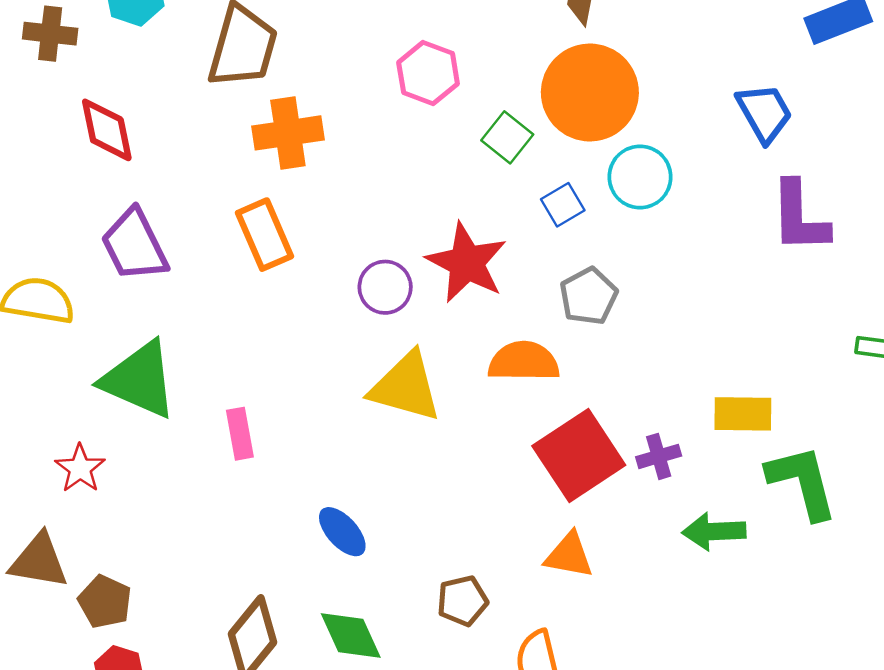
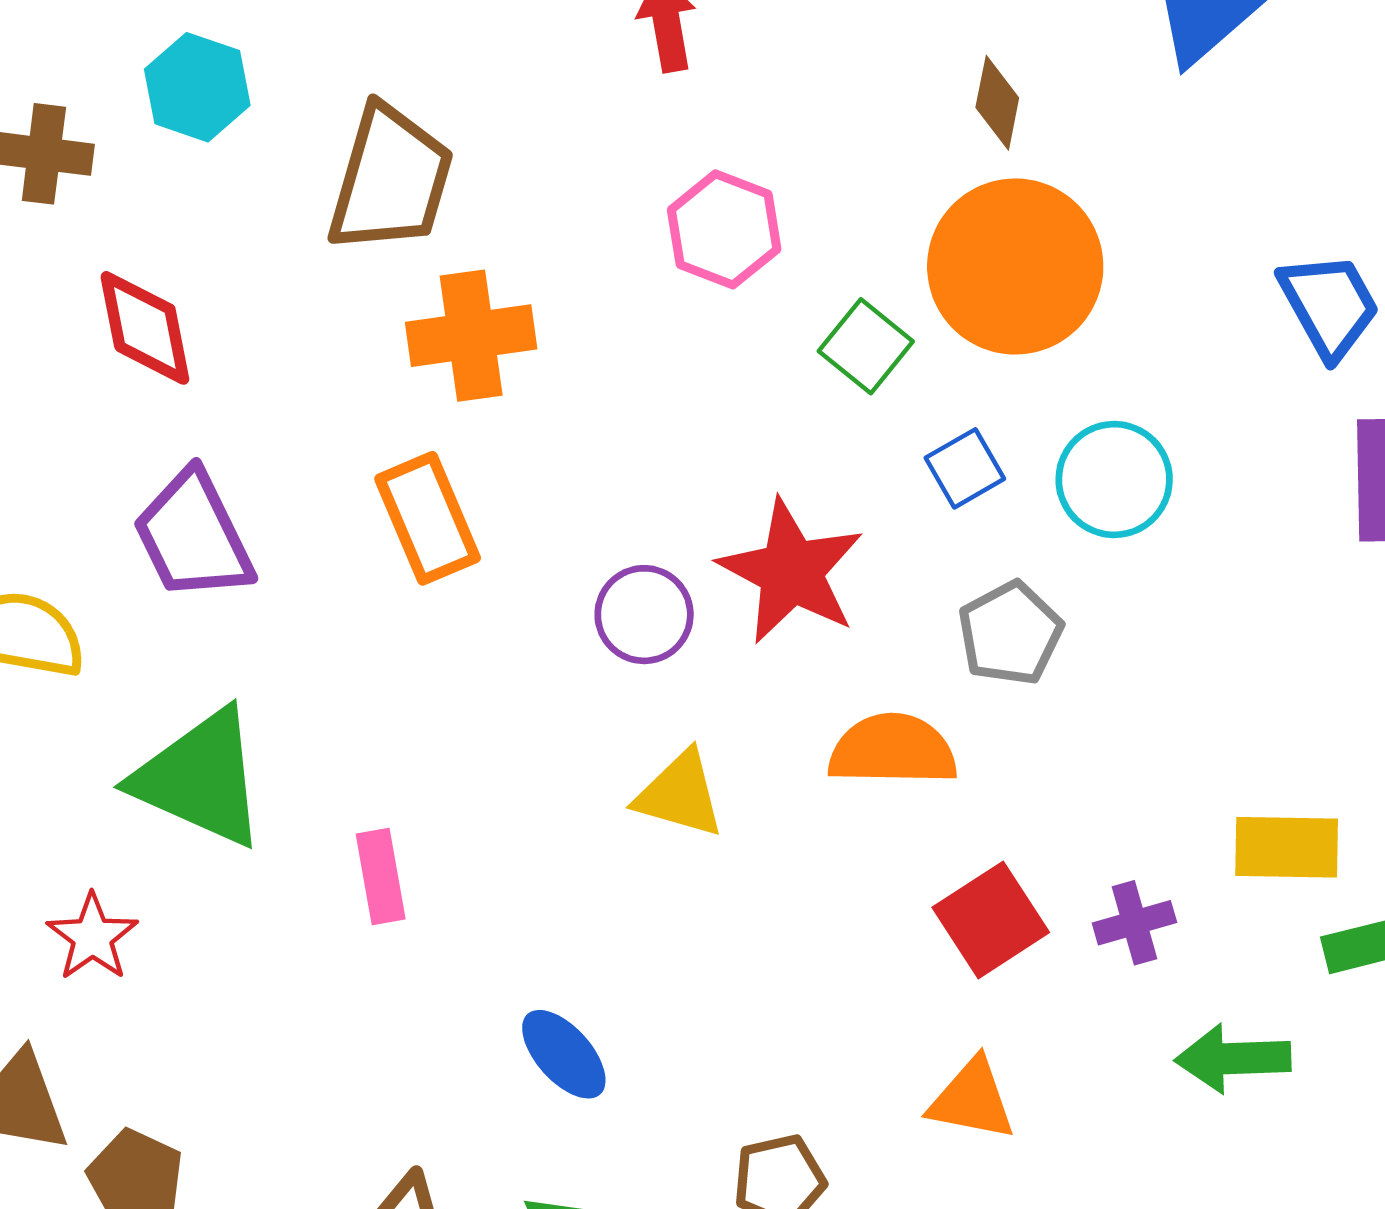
cyan circle: (640, 177) -> (1114, 480), moved
yellow triangle: (406, 387) -> (680, 794), size x0.7
red square: (579, 455) -> (991, 920), size x0.7

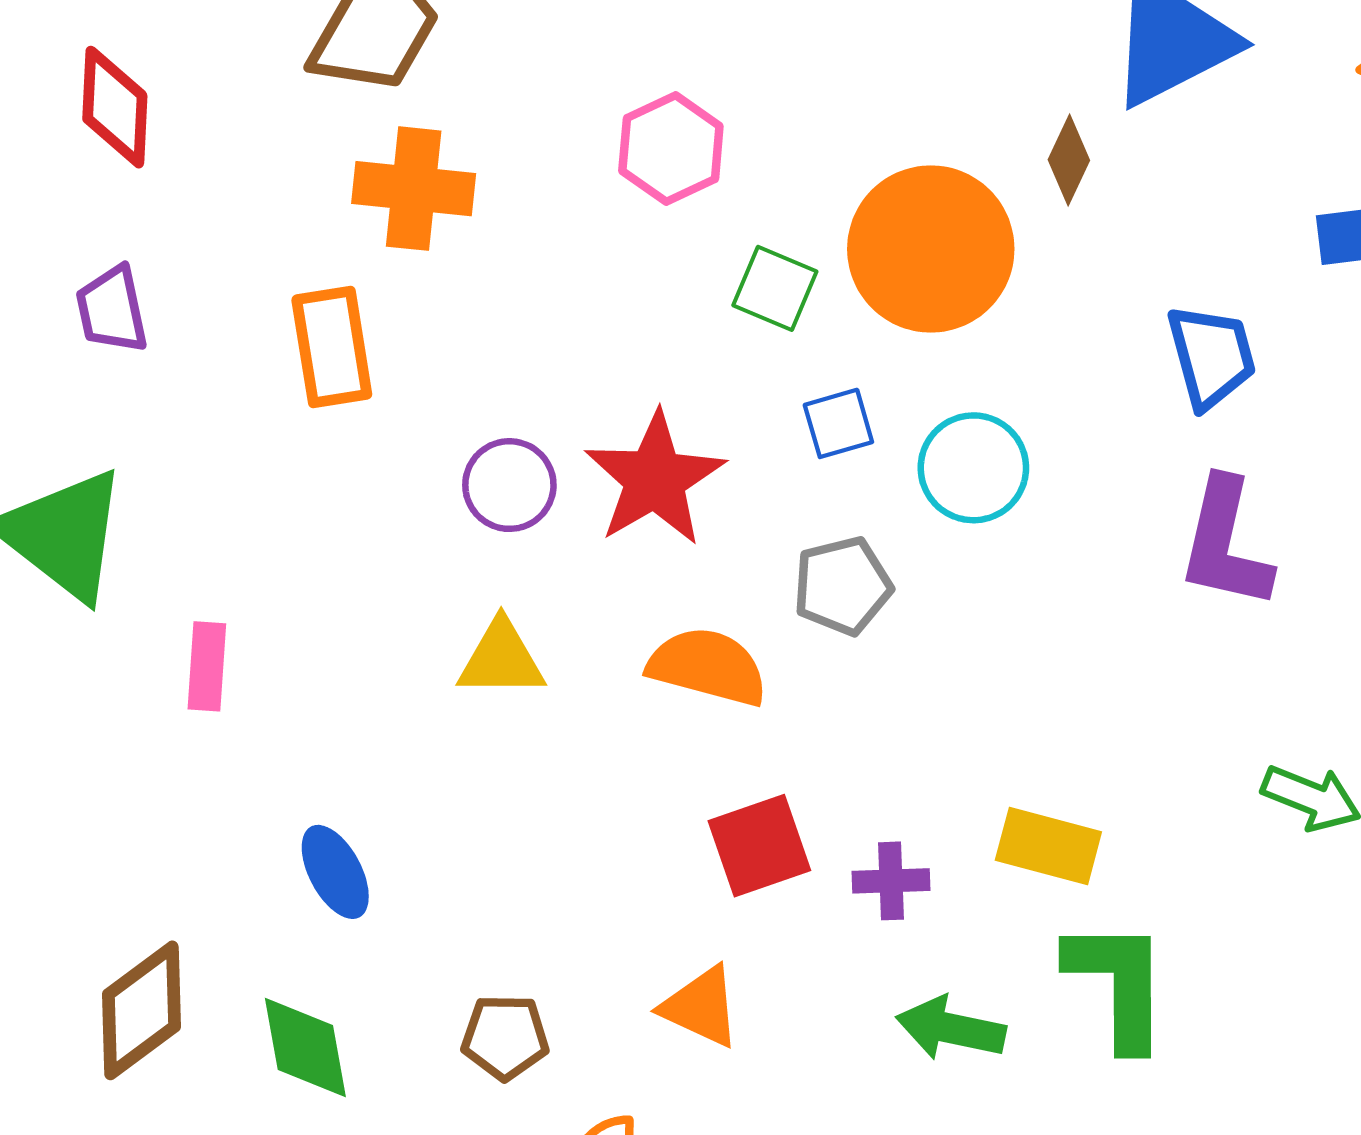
brown diamond: (997, 103) -> (1069, 160), moved
green square: (866, 346) -> (775, 288), turned -30
purple trapezoid: (193, 536) -> (112, 310), size x0.7
yellow triangle: (680, 794) -> (501, 659), turned -30

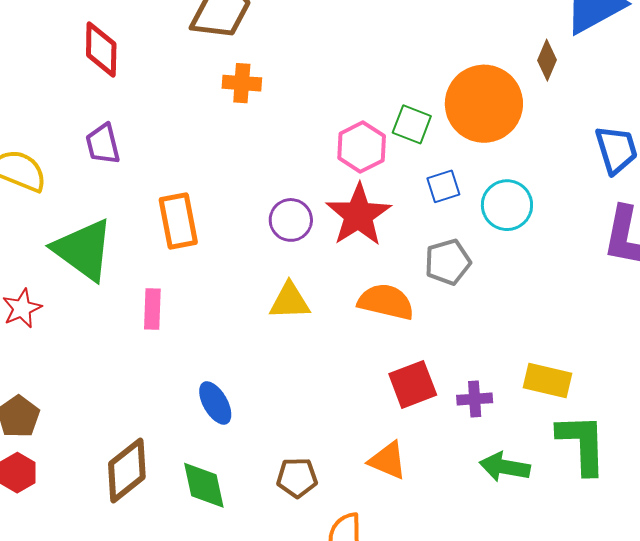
pink hexagon: (671, 148) -> (362, 147), moved
orange cross: (414, 189) -> (242, 83), size x0.7
orange rectangle: (332, 347) -> (178, 221), moved

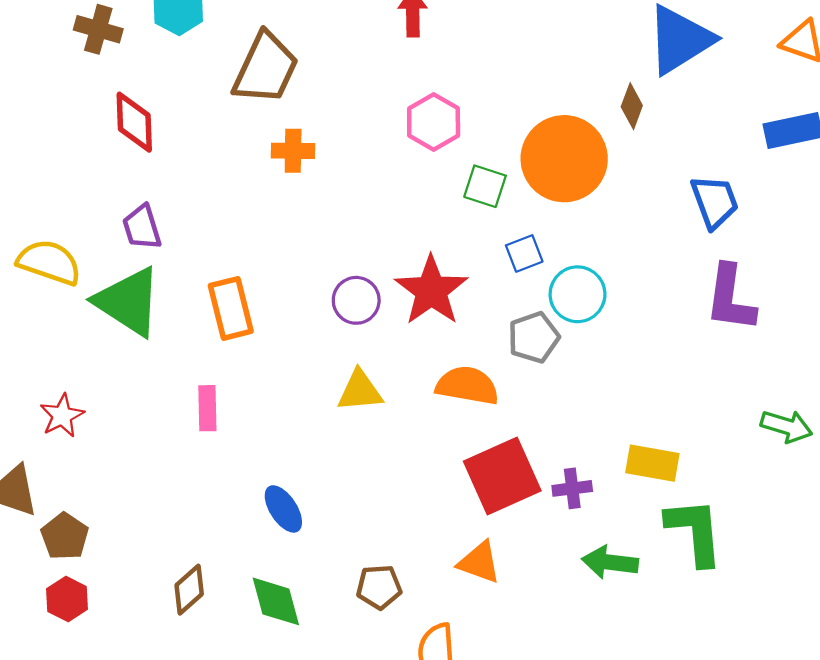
pink hexagon: (362, 147) -> (434, 122), moved
cyan circle: (507, 205) -> (578, 294), moved
green triangle: (83, 250) -> (128, 302), moved
red square: (413, 384) -> (502, 476), size x1.4
brown diamond: (127, 470) -> (189, 590), size x0.7

